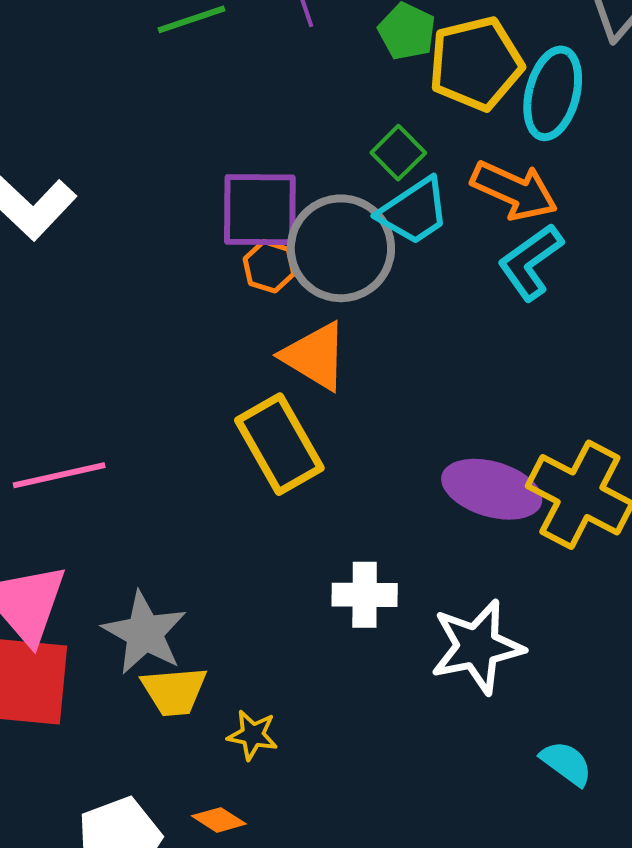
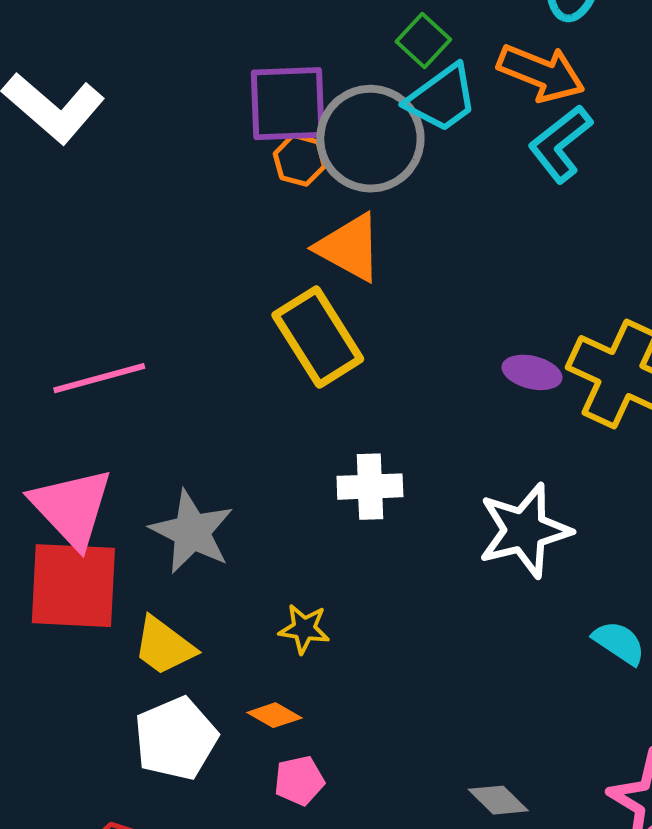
purple ellipse: (492, 489) -> (532, 372), size x0.6
white cross: (365, 595) -> (370, 487), moved
yellow trapezoid: (174, 691) -> (164, 646), moved, turned 44

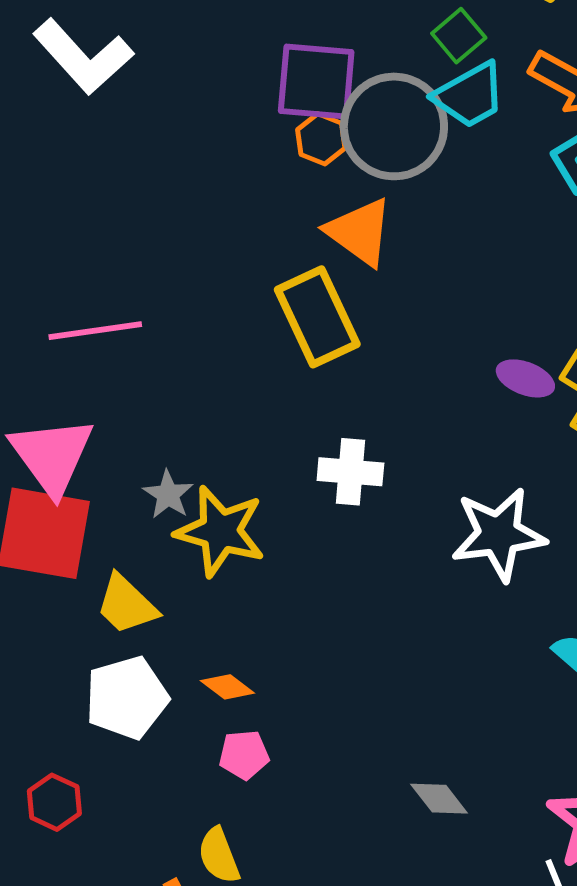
gray star: (192, 532) -> (168, 495), size x0.6
yellow star: (304, 629) -> (220, 531), moved, size x1.8

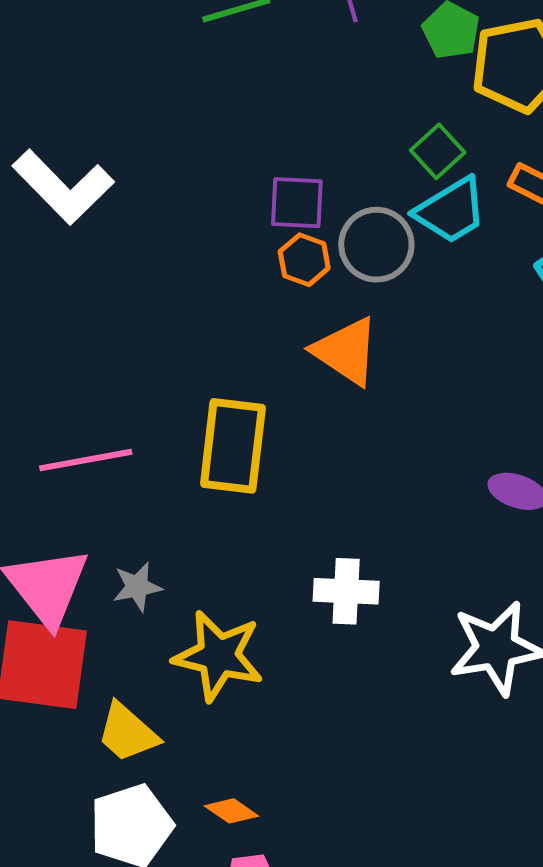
purple square: (316, 81) -> (297, 203), size x0.7
gray circle: (394, 126) -> (376, 245), size x0.7
yellow rectangle: (317, 317) -> (233, 446), moved, turned 34
gray star: (168, 495) -> (137, 587), moved, turned 30

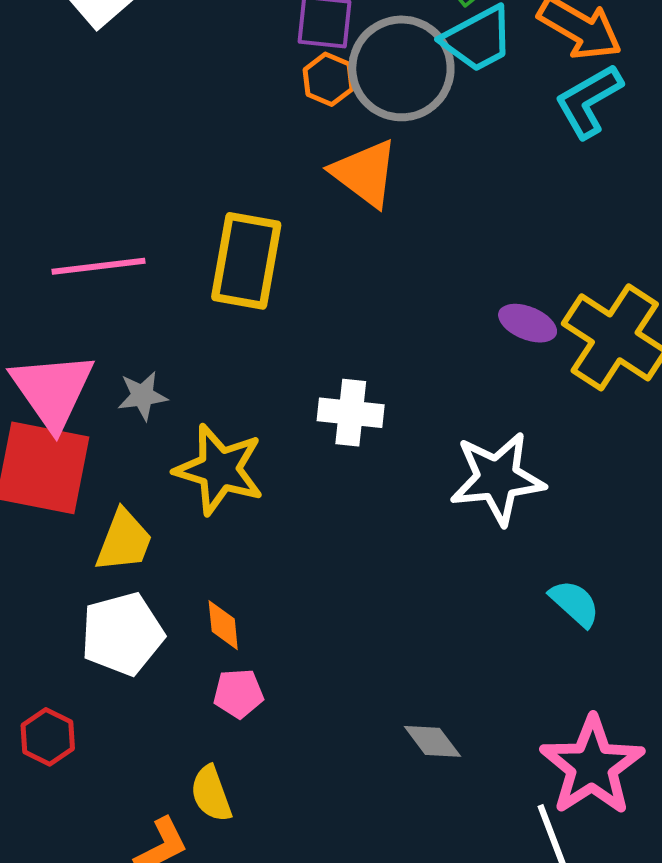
gray circle: (376, 245) -> (401, 68), size x1.4
yellow trapezoid: (127, 733) -> (124, 541), turned -114
orange diamond: (231, 811) -> (223, 625), turned 46

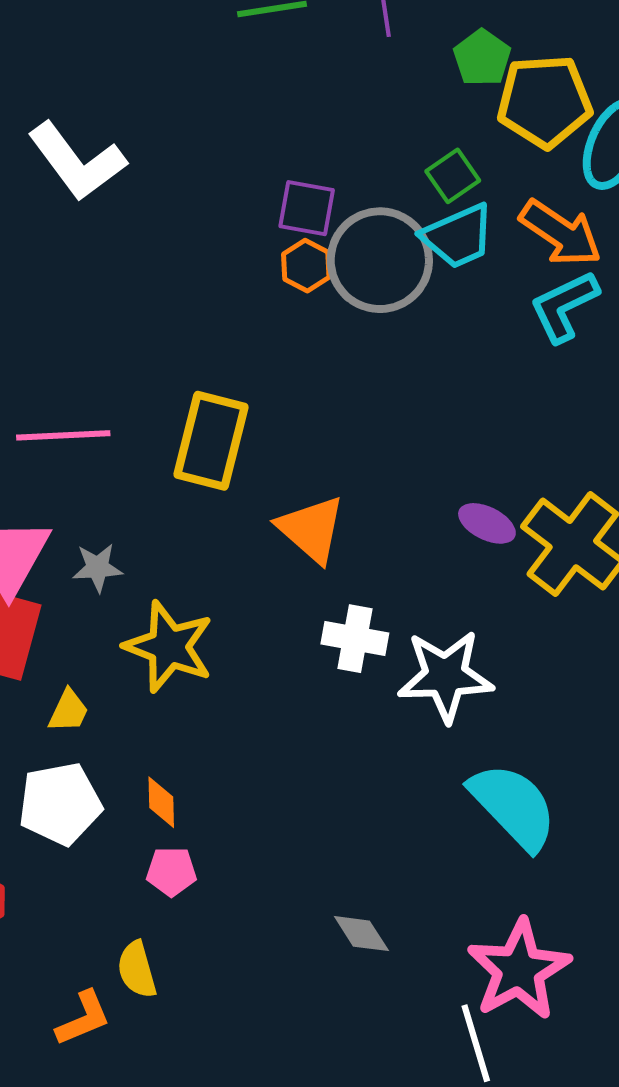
orange triangle: (365, 173) -> (311, 529), moved
white cross: (351, 413) -> (355, 639), moved
yellow trapezoid: (124, 541) -> (68, 711), size x0.7
cyan semicircle: (575, 603) -> (513, 806), size x1.8

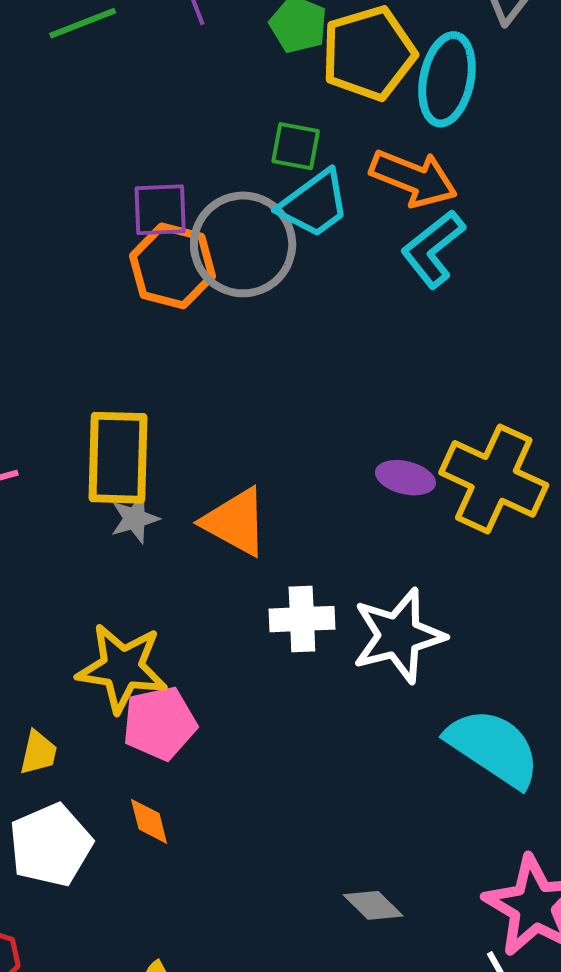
green square: (453, 176) -> (296, 146), turned -32
orange hexagon: (306, 266) -> (172, 266), size x1.6
gray star: (97, 568) -> (135, 519), moved
pink pentagon: (171, 872) -> (160, 723), moved, size x1.5

